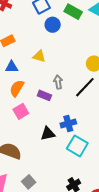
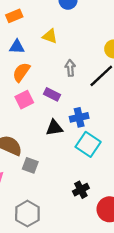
purple rectangle: (44, 95) -> (52, 94), moved
gray square: (29, 182) -> (30, 165), moved, turned -32

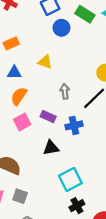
blue cross: (79, 117) -> (74, 125), moved
cyan square: (88, 144) -> (70, 179), moved, turned 30
gray square: (30, 165) -> (20, 196), moved

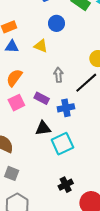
blue circle: (61, 28) -> (56, 23), moved
blue triangle: (14, 72) -> (12, 46), moved
cyan square: (70, 179) -> (62, 144), moved

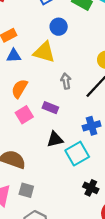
yellow triangle: (41, 46) -> (44, 52), size x1.5
blue cross: (66, 108) -> (92, 126), moved
black cross: (66, 185) -> (91, 188), moved, turned -32

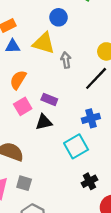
gray arrow: (66, 81) -> (66, 60), moved
black triangle: (55, 139) -> (44, 122), moved
black cross: (91, 188) -> (89, 181), turned 35

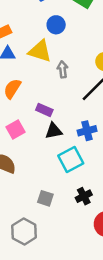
pink square: (23, 106) -> (15, 129), moved
black triangle: (44, 122) -> (54, 131), moved
gray square: (24, 183) -> (45, 198), moved

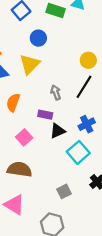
yellow triangle: (40, 51) -> (30, 64), turned -50
gray arrow: (63, 69) -> (56, 92), moved
gray square: (45, 198) -> (64, 191), turned -32

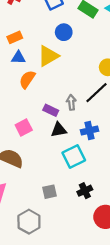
gray arrow: (56, 92) -> (71, 102), moved
orange semicircle: (13, 102) -> (27, 79), moved

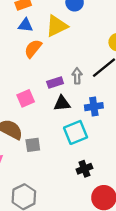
purple rectangle: (51, 110) -> (55, 83), turned -48
gray square: (49, 192) -> (33, 145), moved

